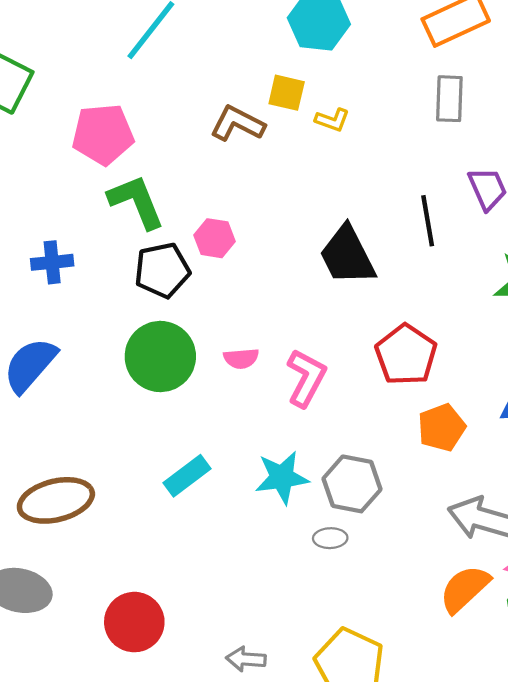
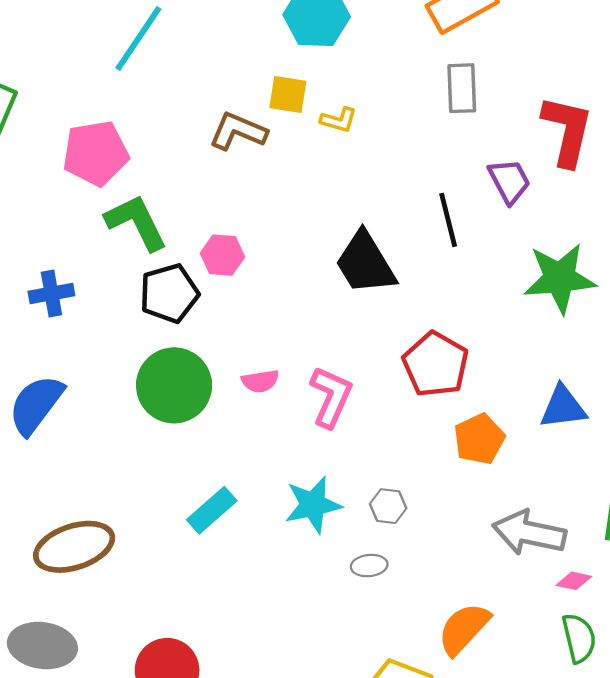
gray hexagon: (352, 484) -> (388, 506), size x0.6
orange semicircle: (465, 589) -> (464, 629), moved

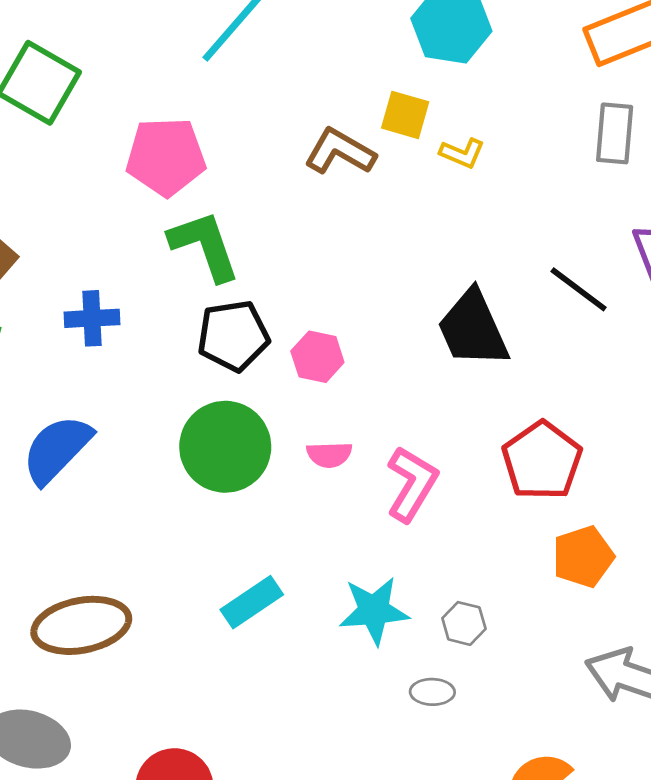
black line: (448, 220) -> (579, 289), turned -46
pink hexagon: (222, 255) -> (317, 357), moved

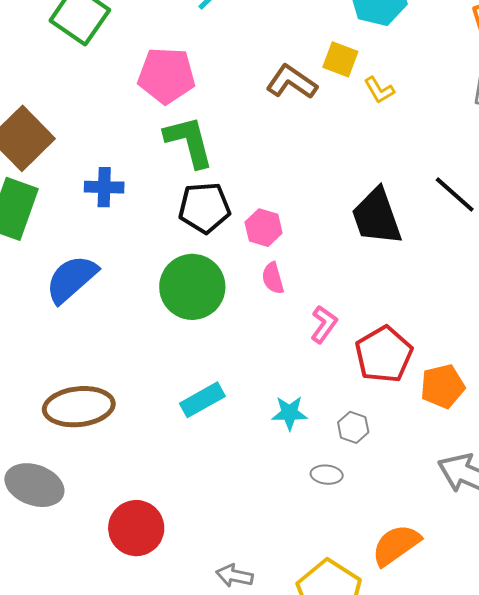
yellow L-shape: (462, 153) -> (379, 90), turned 32
pink semicircle: (329, 455) -> (273, 278), moved, turned 72
red pentagon: (542, 461) -> (384, 354), moved
pink L-shape: (412, 484) -> (324, 324), size x0.7
cyan star: (374, 611) -> (289, 413), size x0.7

